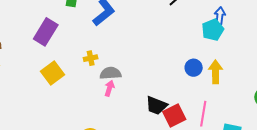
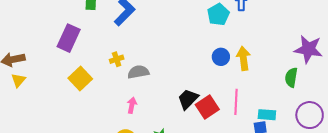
cyan pentagon: (213, 30) -> (218, 14), moved
pink arrow: (109, 88) -> (132, 105), moved
black trapezoid: (156, 105) -> (188, 99), turned 120

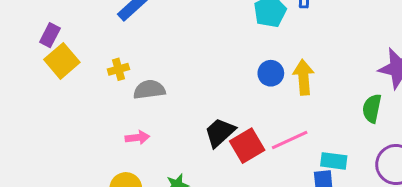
purple rectangle: (69, 38) -> (50, 35), size x0.6
yellow square: (80, 78) -> (62, 61), moved
pink line: (236, 102) -> (290, 140), turned 60
pink arrow: (132, 105) -> (137, 138), turned 70

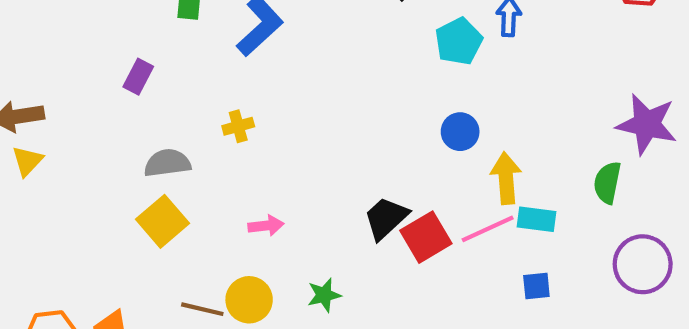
yellow square: (62, 61) -> (162, 221), moved
yellow arrow: (304, 77) -> (506, 178), moved
gray semicircle: (149, 90) -> (167, 163), moved
cyan rectangle: (334, 161) -> (537, 219), moved

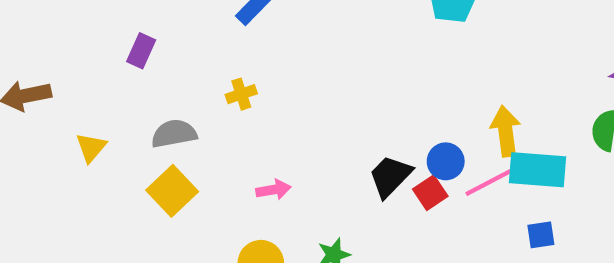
blue circle: (460, 132) -> (446, 161), moved
yellow triangle: (27, 161) -> (91, 147), moved
cyan rectangle: (537, 219) -> (538, 170), size x1.5
red square: (426, 237) -> (430, 193), size x0.7

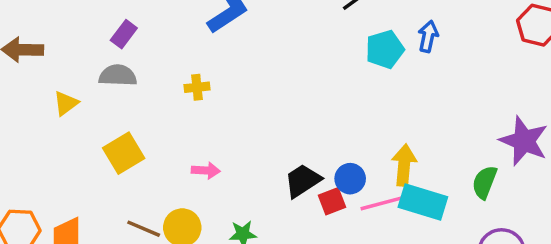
gray semicircle: (174, 134) -> (118, 75), moved

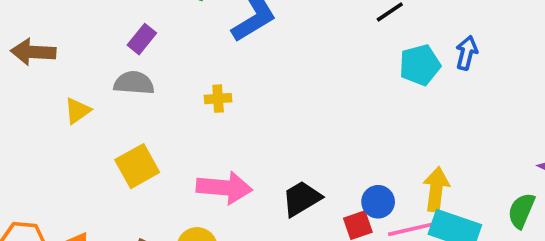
pink arrow: (206, 170) -> (224, 188), size x1.8
black trapezoid: (303, 181) -> (302, 199), moved

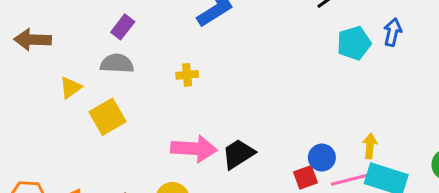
yellow square: (137, 166) -> (108, 117), moved
yellow arrow: (436, 189) -> (370, 146), size x0.7
black trapezoid: (302, 199) -> (238, 154), moved

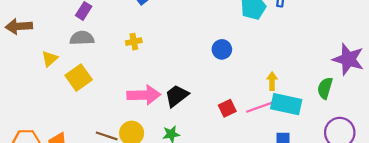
blue circle: (322, 158) -> (222, 49), moved

